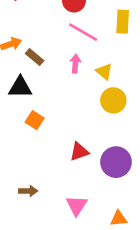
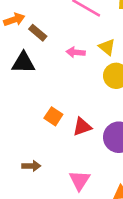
pink arrow: (75, 64) -> (76, 52), moved, turned -90
orange square: (35, 120) -> (53, 116), moved

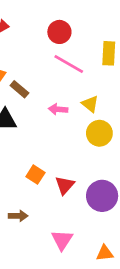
red triangle: (82, 127) -> (65, 185), turned -30
brown arrow: (31, 166) -> (18, 216), moved

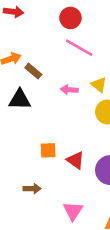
orange square: (35, 175) -> (48, 150), turned -35
red triangle: (65, 185) -> (75, 160), turned -36

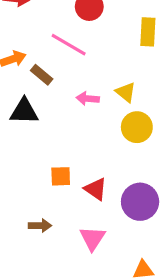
pink line: (79, 48) -> (69, 45), moved
pink triangle: (73, 211) -> (92, 238), moved

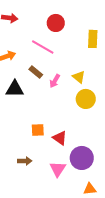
brown rectangle: (42, 75) -> (36, 72), moved
pink arrow: (88, 99) -> (55, 81), turned -64
purple circle: (140, 202) -> (82, 158), moved

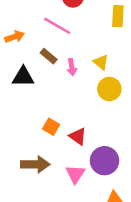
pink arrow: (55, 81) -> (72, 67), turned -40
orange square: (38, 130) -> (51, 127), turned 32
brown arrow: (25, 161) -> (35, 164), size x1.6

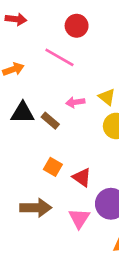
brown rectangle: (49, 56) -> (50, 121), moved
pink arrow: (72, 67) -> (75, 102), turned 91

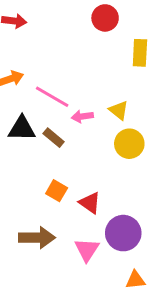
red circle: (77, 26) -> (105, 18), moved
pink line: (59, 57) -> (52, 97), moved

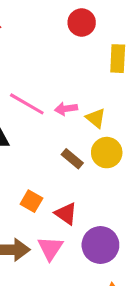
pink arrow: (82, 116) -> (66, 109), moved
brown rectangle: (54, 138) -> (72, 159), moved
pink triangle: (87, 250) -> (50, 248), moved

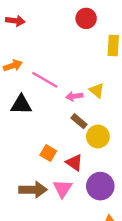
pink arrow: (66, 109) -> (74, 96), moved
yellow circle: (107, 153) -> (98, 137), moved

